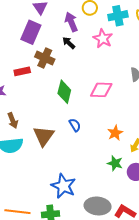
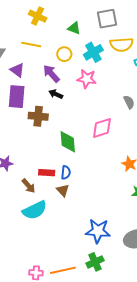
red rectangle: (22, 71) -> (47, 173), moved, turned 35
blue semicircle: (75, 125) -> (66, 173), moved, turned 56
brown triangle: (44, 136) -> (63, 190), size x0.6

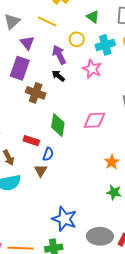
red rectangle: (47, 173) -> (31, 141), moved

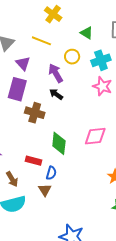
pink star: (92, 69) -> (102, 86), moved

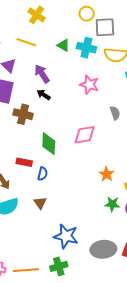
green triangle: (87, 33) -> (63, 45), moved
yellow circle: (72, 57) -> (87, 14), moved
cyan cross: (101, 60) -> (86, 48), moved, turned 36
brown triangle: (45, 190) -> (40, 203), moved

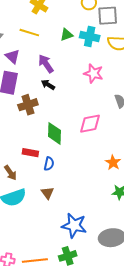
green triangle: (63, 45) -> (66, 35), turned -48
brown cross: (23, 114) -> (28, 105), turned -30

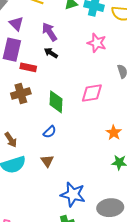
brown cross: (28, 105) -> (21, 94), moved
red rectangle: (30, 153) -> (28, 67), moved
blue semicircle: (49, 164) -> (50, 132), turned 32

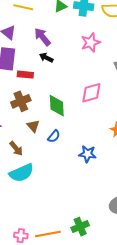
pink star: (97, 43) -> (91, 42), turned -30
brown triangle: (47, 161) -> (33, 126), moved
blue star: (73, 194) -> (87, 154), moved, size x0.7

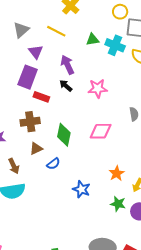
pink star: (91, 42) -> (98, 89), moved
brown triangle: (33, 126) -> (36, 149), turned 32

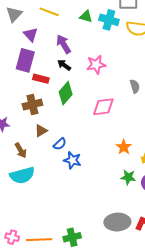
green triangle: (93, 40) -> (86, 16), turned 32
green diamond: (64, 135) -> (66, 93), moved, turned 35
blue star: (81, 189) -> (72, 160), moved

